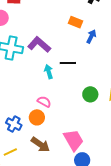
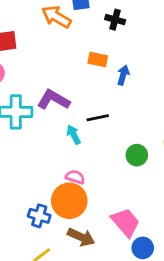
orange circle: (37, 117) -> (69, 201), size x1.6

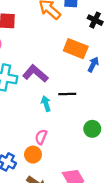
orange rectangle: (98, 59) -> (76, 49), size x1.5
pink semicircle: (75, 177) -> (41, 137), turned -96
orange circle: (69, 201) -> (33, 155), size x0.6

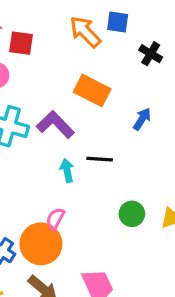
orange rectangle: (76, 49) -> (92, 90), moved
orange circle: (33, 155) -> (41, 244), size x1.6

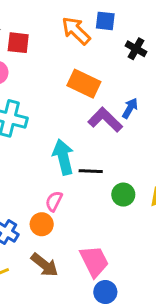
purple L-shape: (55, 125) -> (105, 120), moved
black line: (100, 159) -> (91, 171), moved
cyan arrow: (67, 171) -> (63, 157), size x1.6
orange circle: (41, 244) -> (42, 224), size x0.6

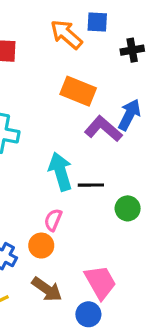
black cross: (136, 49) -> (132, 50), turned -36
blue arrow: (130, 108) -> (129, 115), size x1.4
blue circle: (105, 292) -> (88, 314), moved

